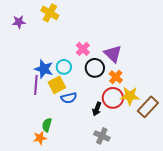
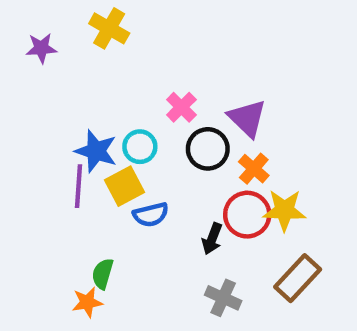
brown rectangle: (148, 107) -> (298, 278), moved

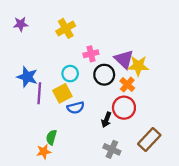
yellow cross: (109, 28) -> (66, 28), moved, turned 30
pink cross: (181, 107) -> (91, 54), turned 32
blue star: (96, 151) -> (27, 77), moved
yellow star: (284, 210) -> (138, 66), moved

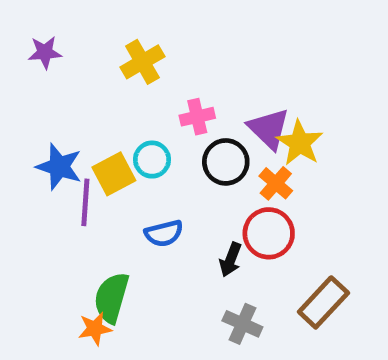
yellow star: (138, 66) -> (300, 143), turned 30
yellow square: (62, 93) -> (114, 174), moved
green semicircle: (51, 137) -> (112, 298), size x1.5

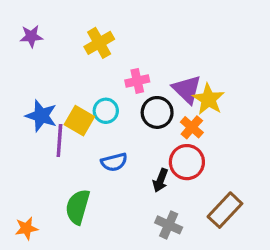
yellow square: (114, 174) -> (79, 121), turned -32
orange star: (95, 329) -> (26, 228), moved

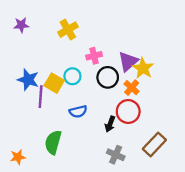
purple triangle: (187, 89) -> (128, 61), turned 35

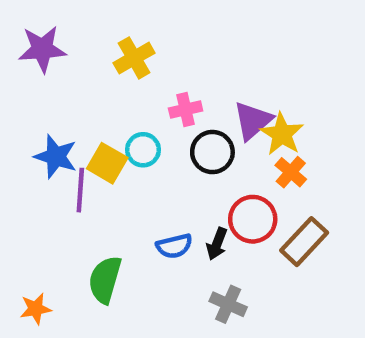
purple star: (21, 25) -> (42, 49), size x1.5
orange cross: (132, 88) -> (291, 172), moved
blue semicircle: (78, 111) -> (174, 246), moved
brown rectangle: (154, 144) -> (304, 242), moved

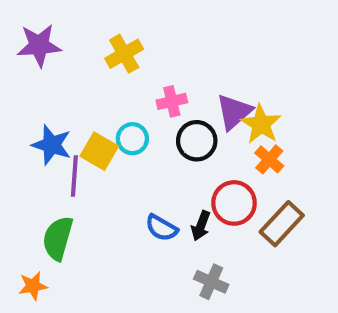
blue semicircle: (174, 246) -> (161, 228), turned 44
green semicircle: (105, 280) -> (58, 238), moved

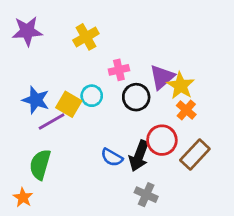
purple line: (74, 176) -> (52, 121), turned 56
black arrow: (201, 226) -> (139, 156), size x1.5
orange star: (33, 286) -> (23, 197), turned -30

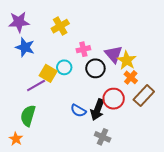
purple triangle: (162, 77) -> (114, 54), turned -30
blue star: (36, 100) -> (25, 47), moved
brown rectangle: (195, 154) -> (144, 96), moved

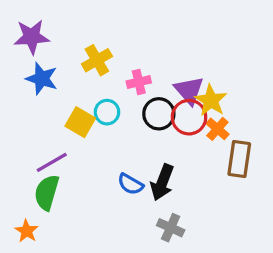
yellow cross: (60, 26) -> (97, 60), moved
purple line: (36, 85) -> (52, 162), moved
brown rectangle: (144, 96) -> (239, 159), turned -35
red circle: (114, 99) -> (189, 117), moved

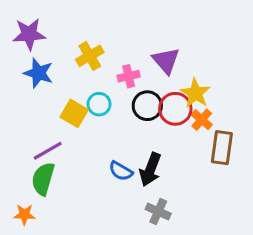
purple triangle: (189, 90) -> (166, 61), moved
orange star: (27, 231) -> (24, 215), turned -30

